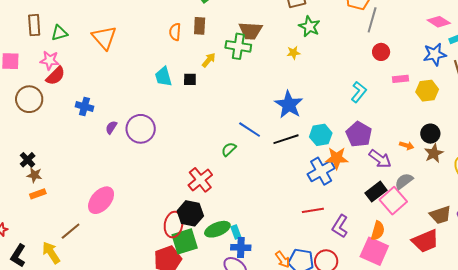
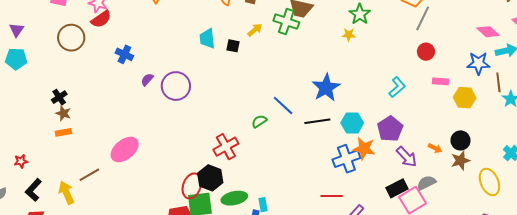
yellow star: (293, 53) -> (349, 35), moved
cyan rectangle: (236, 232) -> (263, 205), moved

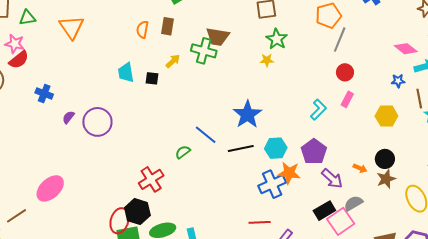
blue star: (478, 63) -> (398, 81), size x0.6
pink rectangle: (440, 81) -> (347, 99), moved, turned -63

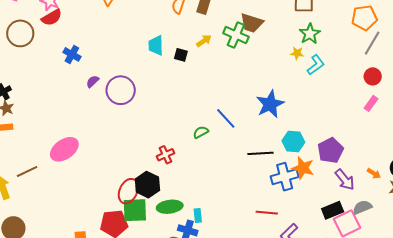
cyan L-shape: (318, 110) -> (316, 65), moved
black line: (241, 148) -> (261, 153), moved
red cross: (151, 179) -> (165, 155), size x0.7

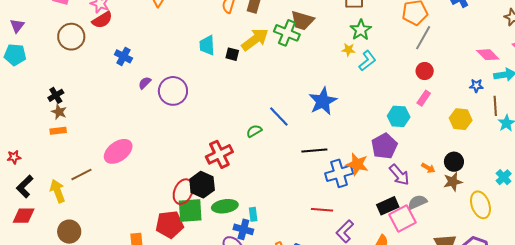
yellow arrow: (204, 41) -> (255, 40), size x1.8
cyan hexagon: (293, 142) -> (399, 116), moved
red cross: (165, 155) -> (219, 154), size x1.5

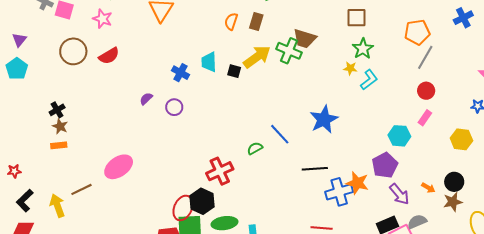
red semicircle: (102, 20) -> (109, 56), moved
cyan pentagon: (15, 55) -> (17, 69), turned 30
blue cross: (123, 56) -> (180, 73), moved
purple circle: (173, 91) -> (174, 107), size x0.6

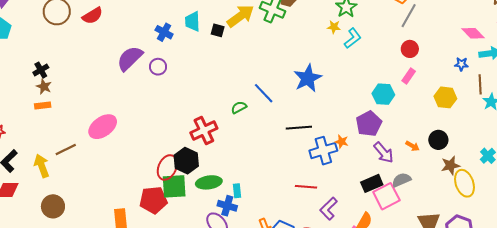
purple semicircle: (146, 99) -> (130, 58), size x2.0
orange star: (357, 183) -> (342, 142), size x0.6
brown star: (453, 202) -> (450, 165), moved

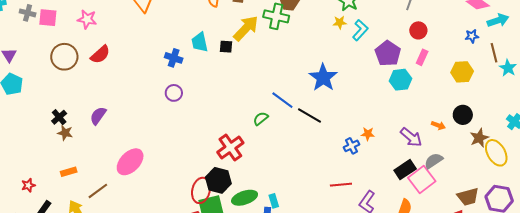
purple semicircle: (130, 58) -> (98, 116), moved, size x0.7
orange rectangle: (43, 105) -> (69, 172), moved
purple pentagon: (369, 124) -> (388, 53), moved
black line: (299, 128) -> (310, 115), moved, turned 45
blue cross: (323, 151) -> (352, 146), size x0.6

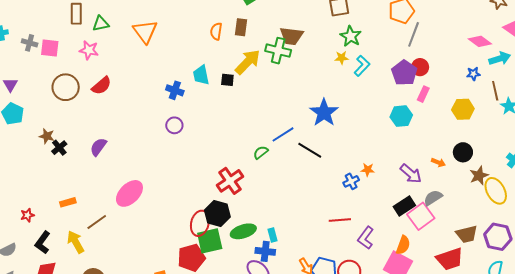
purple pentagon: (388, 53) -> (404, 73), moved
blue line: (282, 100) -> (283, 134), turned -70
brown star: (65, 133) -> (47, 136), moved

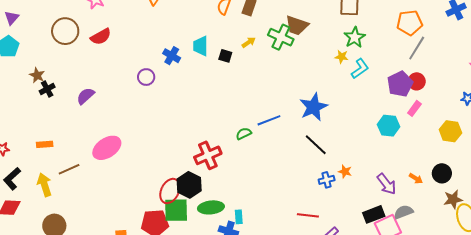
yellow arrow: (248, 62) -> (249, 42), size x0.5
purple circle: (174, 125) -> (146, 77), moved
black line: (310, 150) -> (316, 145), moved

